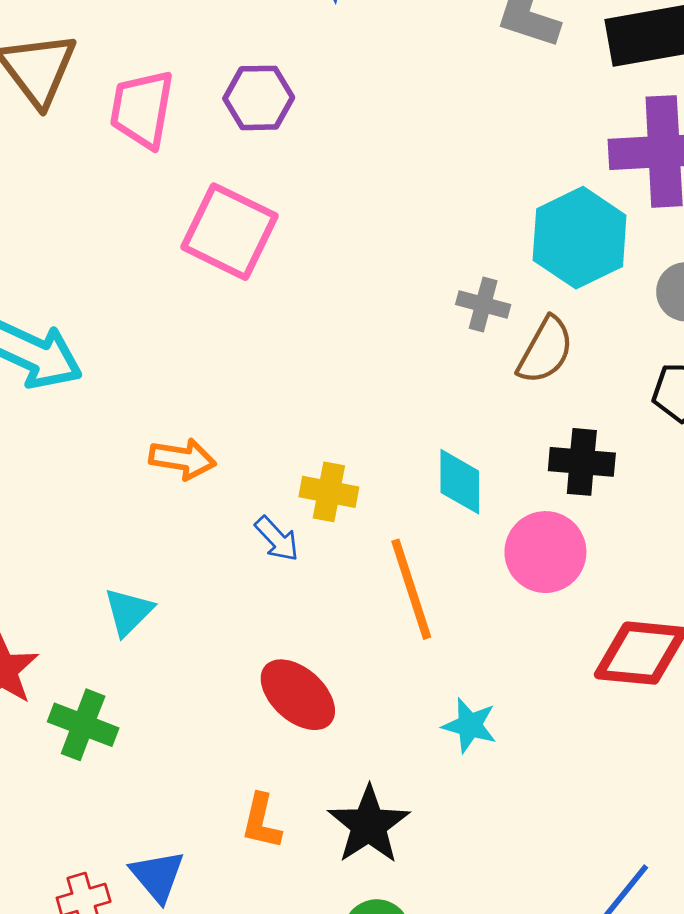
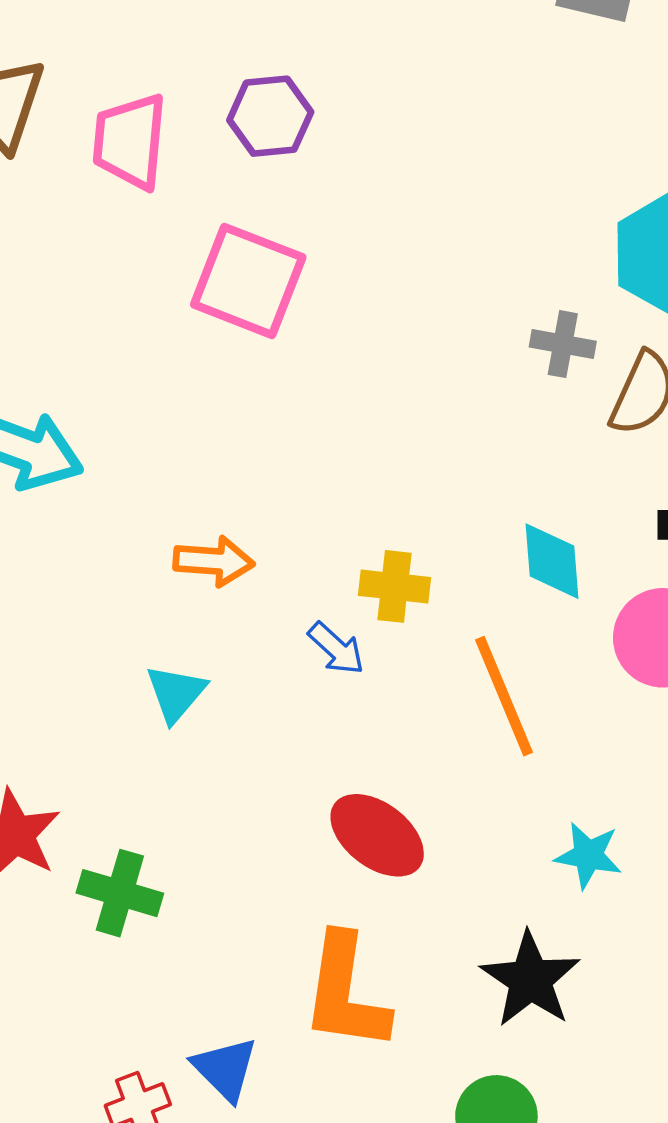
cyan triangle: (129, 612) -> (176, 693), moved
orange L-shape: (261, 822) -> (346, 993), size x1.8
black star: (369, 825) -> (530, 979), moved

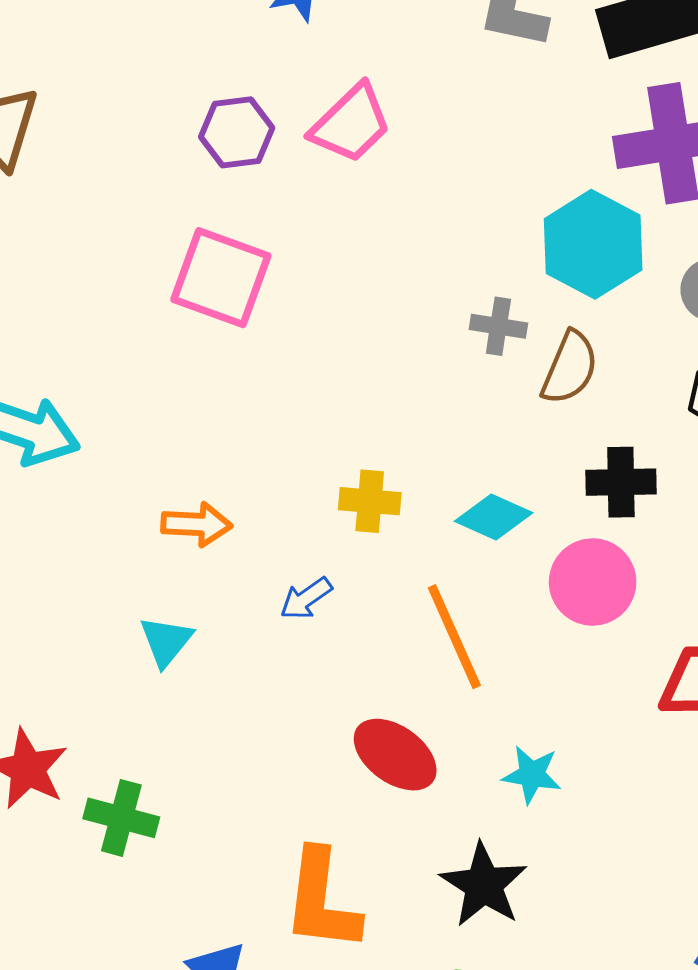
pink trapezoid: (130, 141) -> (351, 124), moved, turned -138
cyan diamond: (552, 561) -> (494, 517), turned -60
yellow cross: (394, 586) -> (370, 501), moved
blue arrow: (336, 649) -> (306, 598), turned 104
red ellipse: (377, 835) -> (395, 755), moved

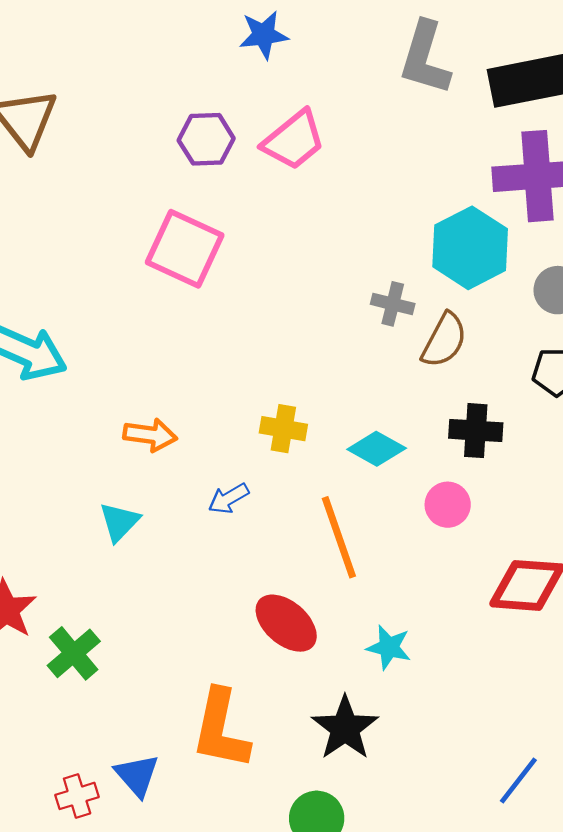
pink circle: (593, 582) -> (448, 505), size x0.7
green cross: (121, 818) -> (74, 653), turned 30

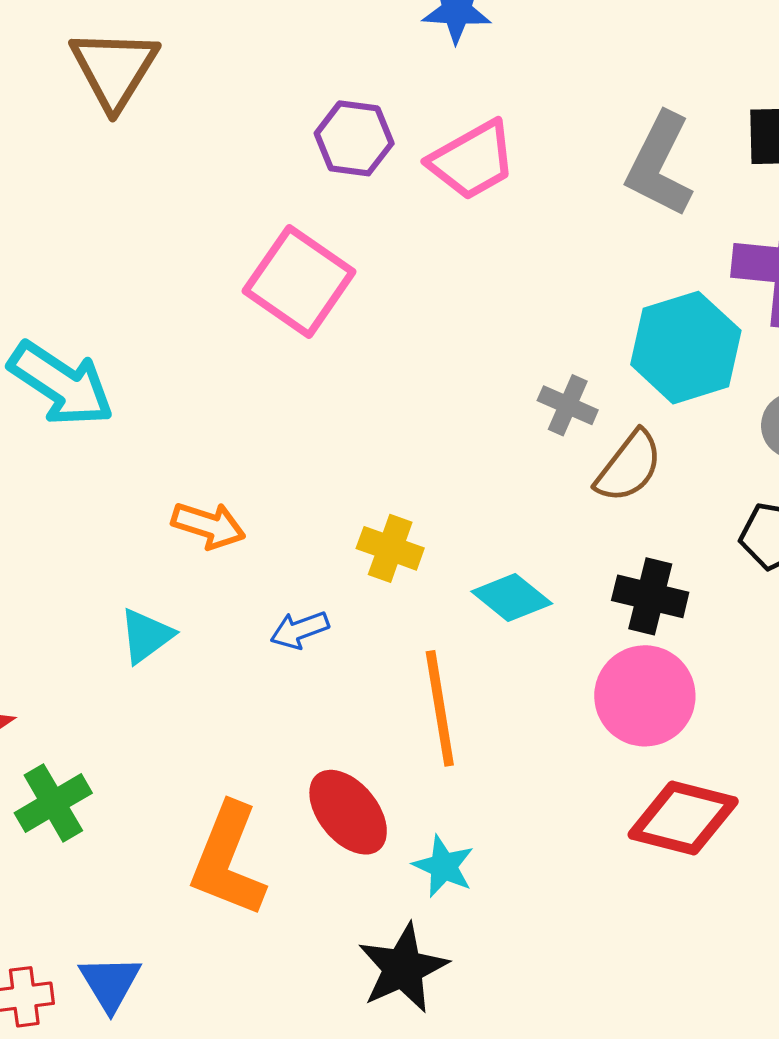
gray L-shape: (425, 58) -> (660, 165), moved
pink circle: (448, 505) -> (645, 696), moved, size x1.6
cyan star: (389, 647) -> (444, 866), moved
orange L-shape: (221, 729) -> (228, 860), moved

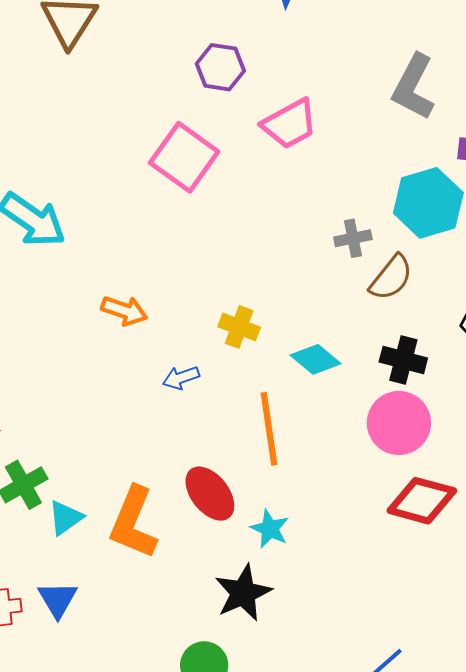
pink trapezoid: (472, 160) -> (290, 124), moved
gray cross: (568, 405) -> (353, 238), turned -36
cyan triangle: (146, 636) -> (65, 518), moved

